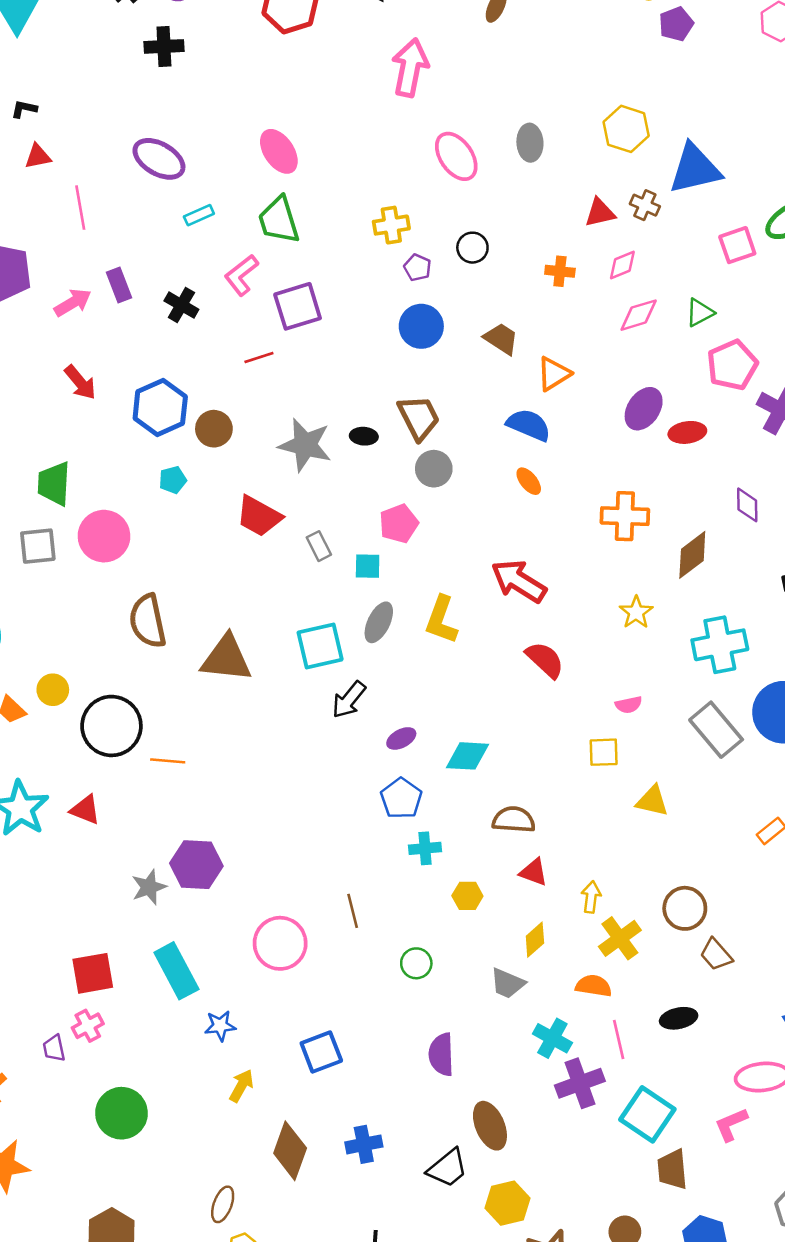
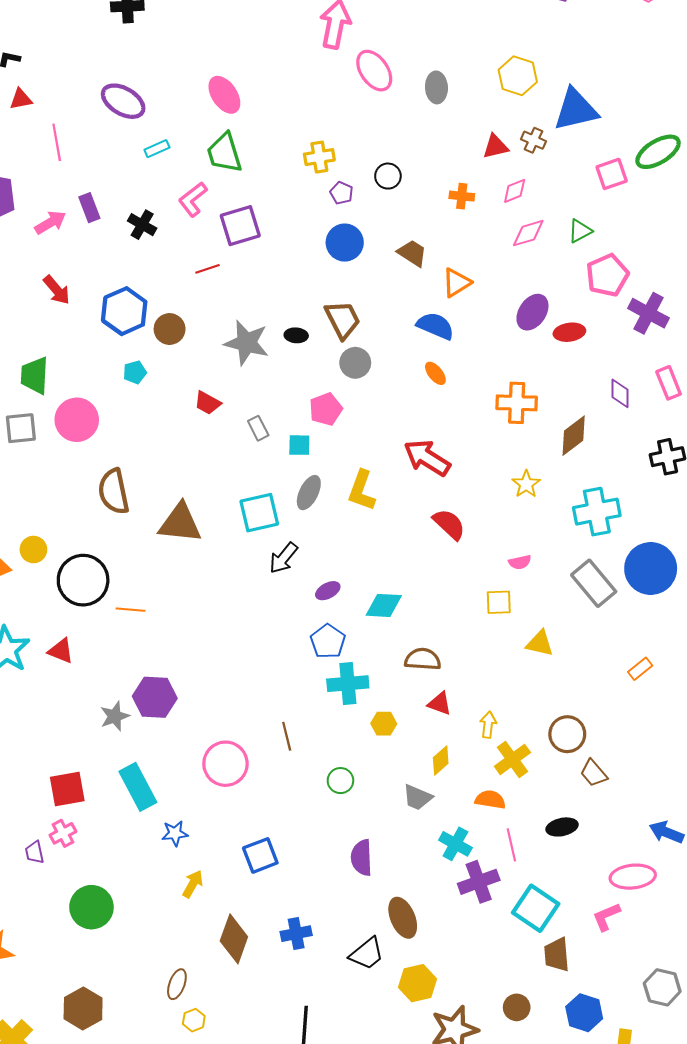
pink ellipse: (456, 156) -> (374, 71), moved
red trapezoid: (259, 516) -> (208, 403), size x0.7
cyan cross: (425, 848) -> (348, 684), size x1.5

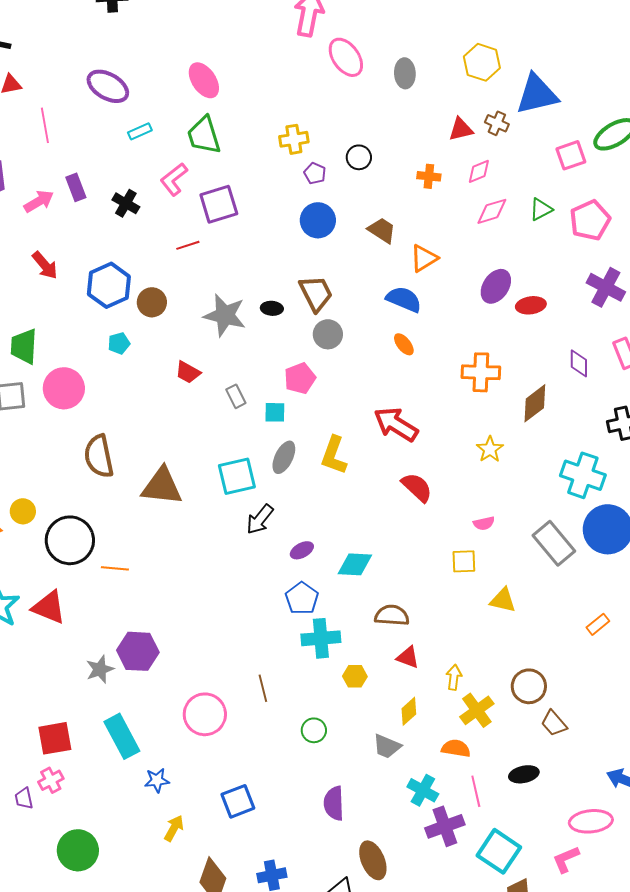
pink pentagon: (607, 275) -> (590, 220), moved
cyan cross: (597, 512) -> (583, 475), moved, turned 30
red triangle: (61, 651) -> (49, 607), size x1.4

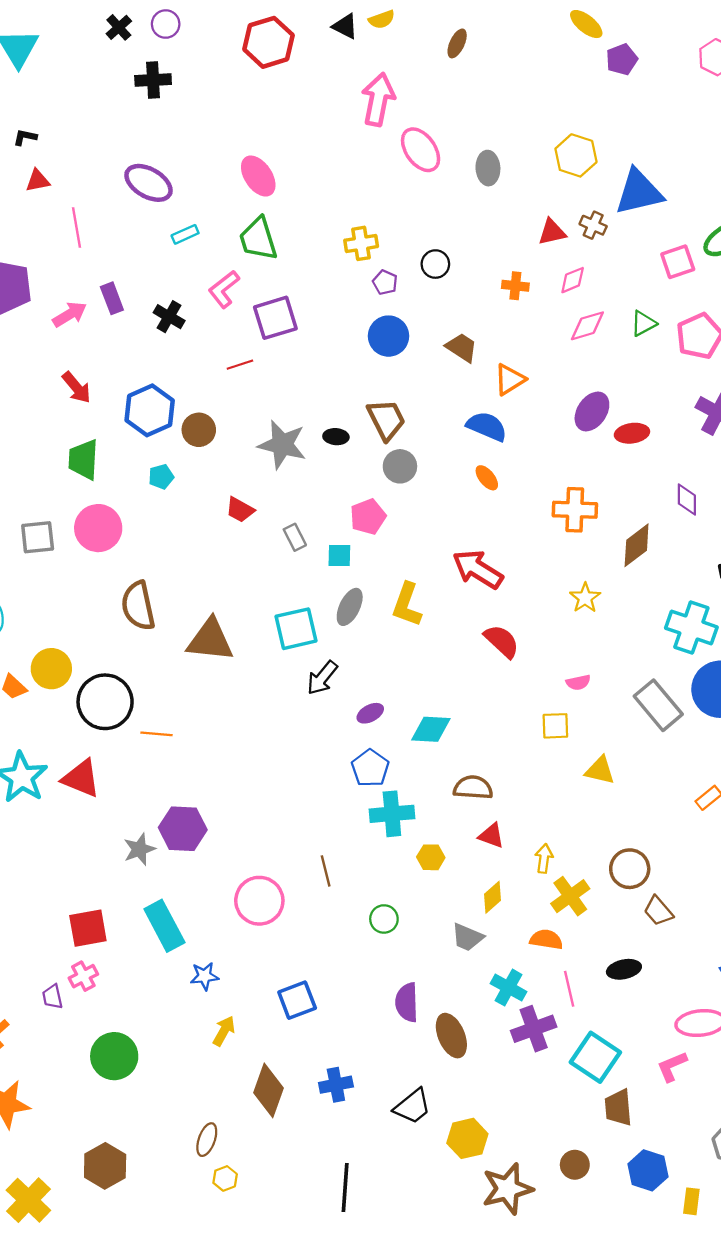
green trapezoid: (24, 346) -> (83, 459), moved
yellow circle: (23, 511) -> (51, 669), size x1.4
brown ellipse: (373, 860) -> (451, 1036), moved

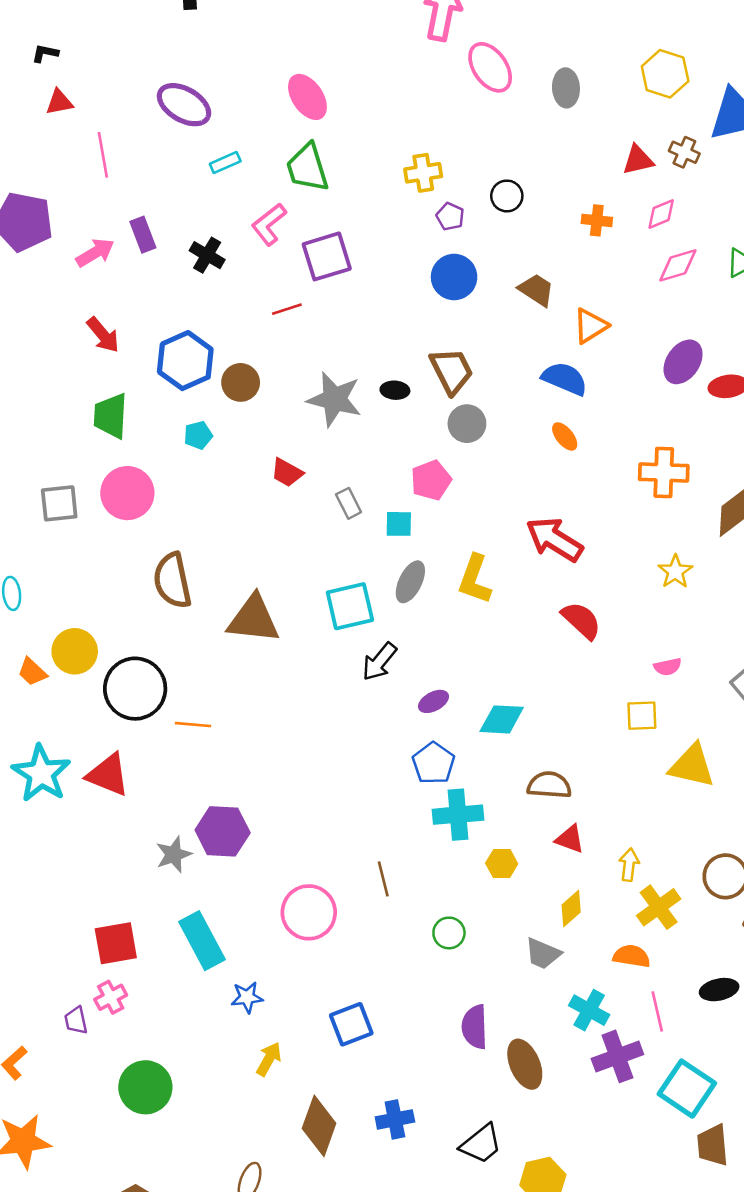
yellow triangle: (600, 770) -> (692, 766), size x1.4

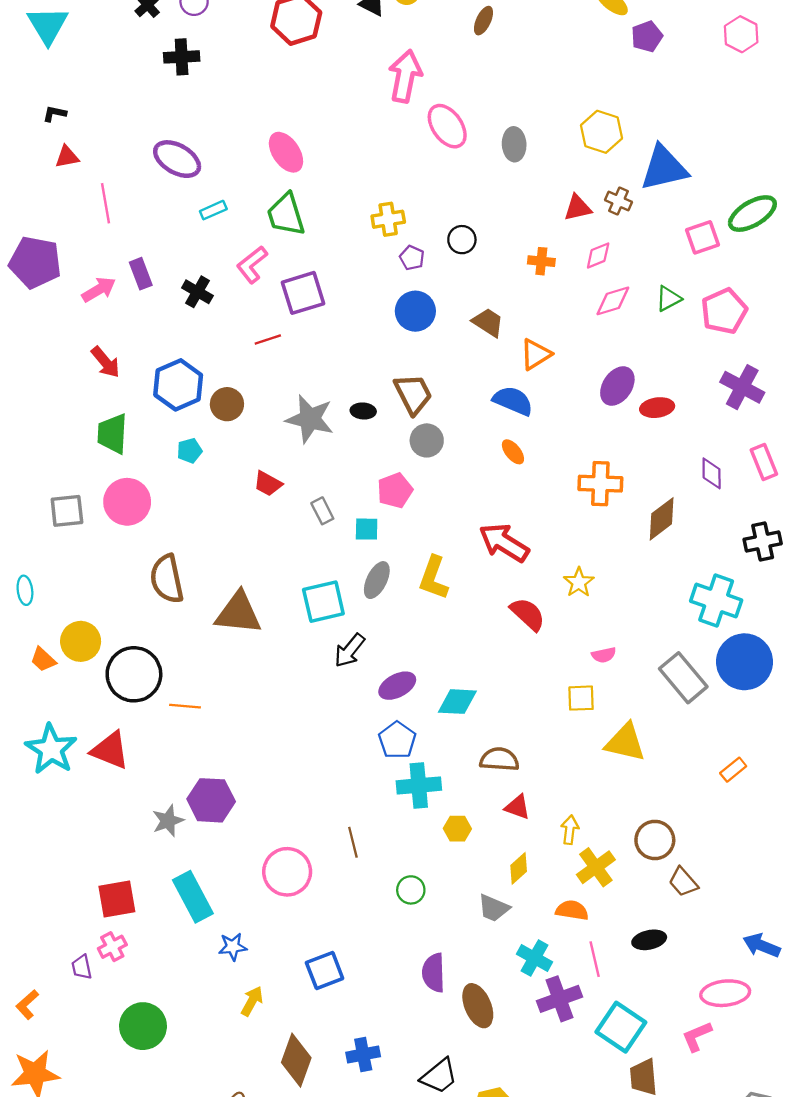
yellow star: (675, 572) -> (579, 582), moved
purple ellipse: (434, 701) -> (397, 686), size x1.4

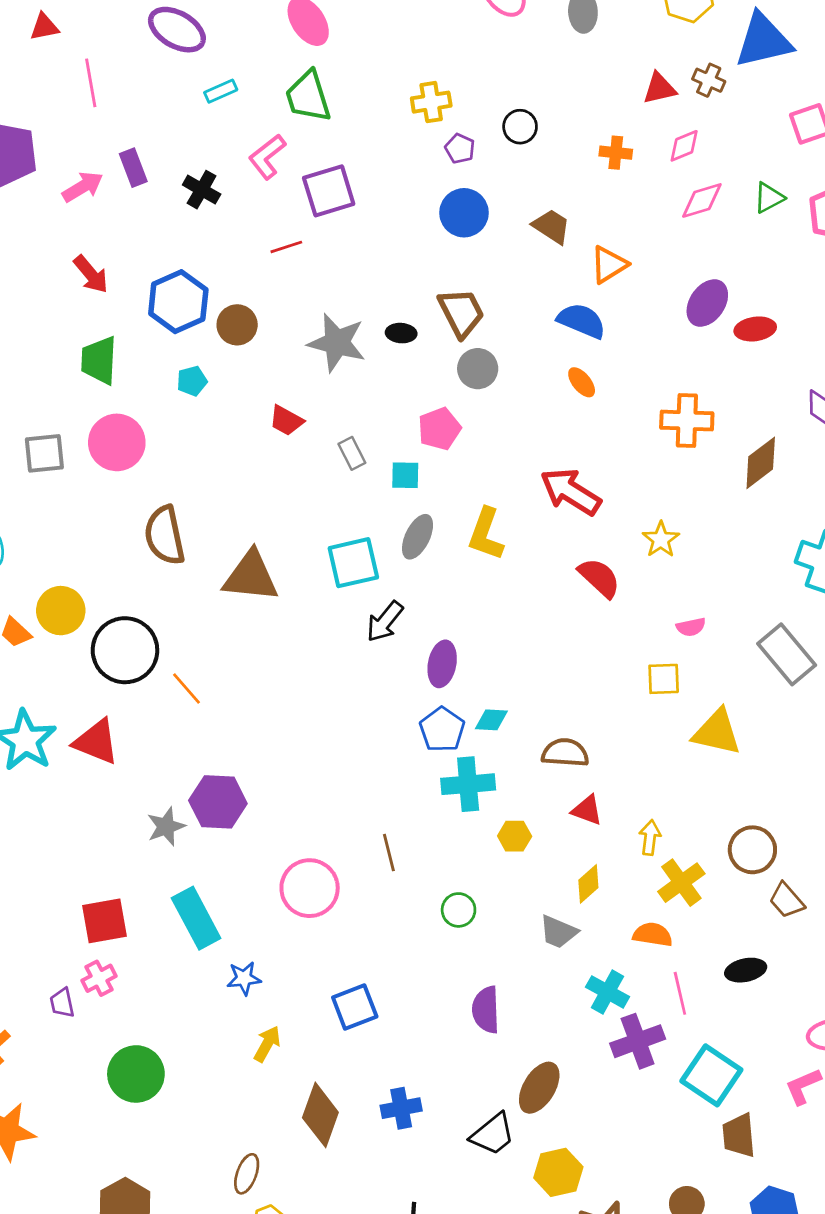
purple ellipse: (397, 686) -> (442, 664), turned -51
cyan diamond: (457, 702) -> (491, 720), moved, size x0.7
orange line: (185, 706) -> (187, 688), turned 44
brown ellipse: (478, 1006) -> (539, 1088), moved, turned 54

